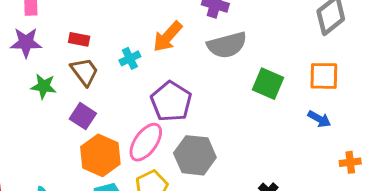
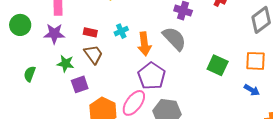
orange arrow: (168, 37) -> (144, 44), moved, turned -50
gray semicircle: (227, 45) -> (174, 39), moved, turned -120
cyan cross: (130, 58) -> (121, 31), moved
purple square: (83, 116) -> (80, 84), moved, turned 36

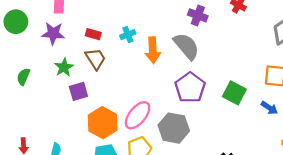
green star: (66, 64) -> (64, 67), turned 30
green square: (218, 65) -> (234, 93), moved
purple pentagon: (152, 76) -> (190, 88), moved

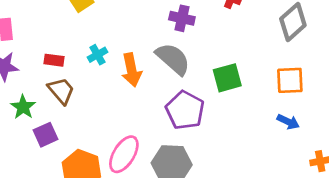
green square: (234, 93) -> (227, 78), moved, turned -35

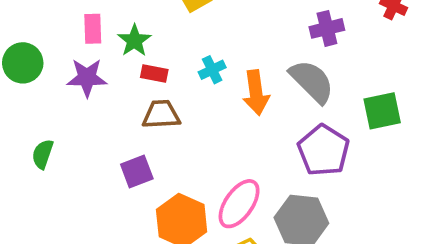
purple cross: (182, 18) -> (327, 28), turned -30
brown trapezoid: (61, 91) -> (161, 115), turned -56
green star: (23, 107) -> (134, 40), moved

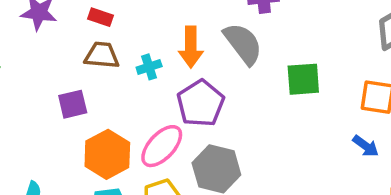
cyan cross: (212, 70) -> (149, 67), moved
purple pentagon: (323, 150) -> (201, 103), moved

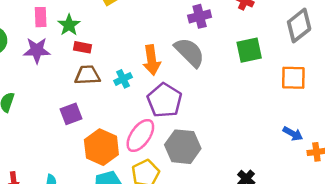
green square: (303, 79) -> (249, 50), moved
blue arrow: (366, 146) -> (293, 134), moved

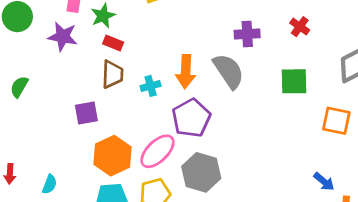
brown trapezoid: (87, 75) -> (112, 74), turned 84

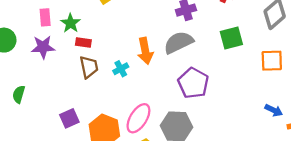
gray semicircle: (229, 71) -> (179, 42), turned -68
purple square: (86, 113) -> (69, 118), moved
purple pentagon: (191, 118) -> (193, 83), moved

